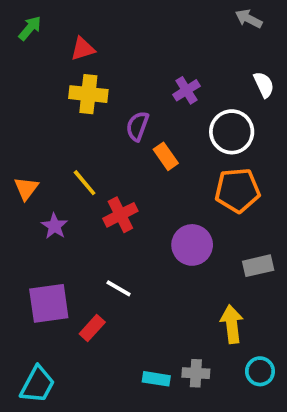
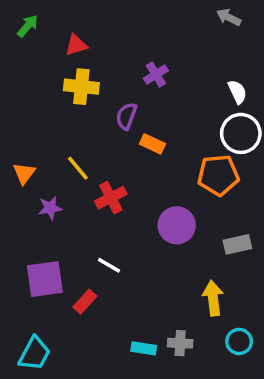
white semicircle: (264, 85) -> (237, 92), moved
purple cross: (186, 90) -> (156, 74), moved
white circle: (232, 132) -> (241, 133), moved
orange rectangle: (166, 156) -> (152, 144), turned -30
purple star: (54, 226) -> (50, 208), turned 30

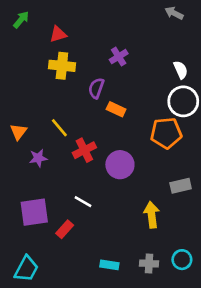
purple circle: (177, 225) -> (120, 165), moved
yellow arrow: (213, 298) -> (152, 215), moved
gray cross: (180, 343) -> (149, 264), moved

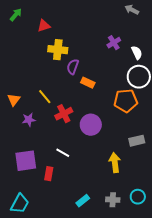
purple cross: (119, 57) -> (114, 43), moved
yellow cross: (62, 66) -> (58, 50), moved
red rectangle: (65, 229) -> (49, 174), turned -32
cyan rectangle: (109, 265) -> (83, 201), turned -48

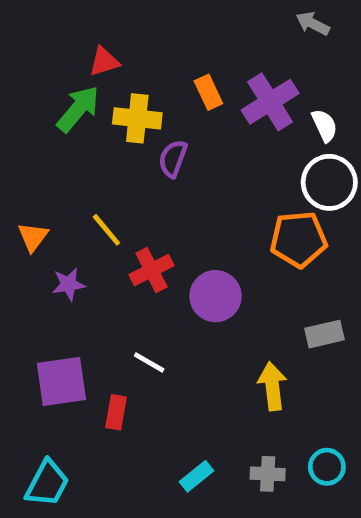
green arrow: (16, 15) -> (78, 109), moved, size x1.5
purple cross: (114, 43) -> (270, 102), size x1.6
orange rectangle: (88, 83) -> (208, 92), moved, turned 40

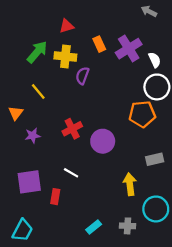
red triangle: (104, 61) -> (67, 26), moved
yellow line: (106, 230) -> (38, 91), moved
cyan circle: (327, 467) -> (156, 209), moved, size x1.5

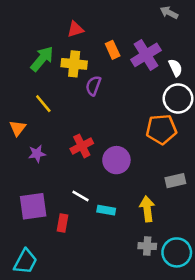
cyan circle: (156, 209) -> (177, 252), moved
gray cross: (128, 226) -> (147, 246), moved
cyan rectangle: (94, 227) -> (106, 210), moved, turned 49

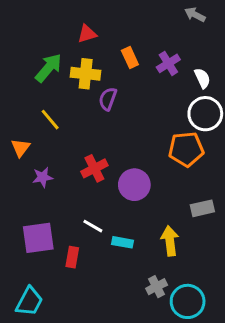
purple cross: (146, 55) -> (168, 63), size x0.7
gray cross: (147, 246) -> (157, 287), moved, turned -30
cyan circle: (177, 252) -> (188, 301), moved

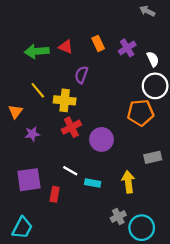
red triangle: (87, 34) -> (66, 47), moved, turned 40
green arrow: (49, 68) -> (37, 51), turned -135
yellow cross: (86, 74) -> (65, 100), moved

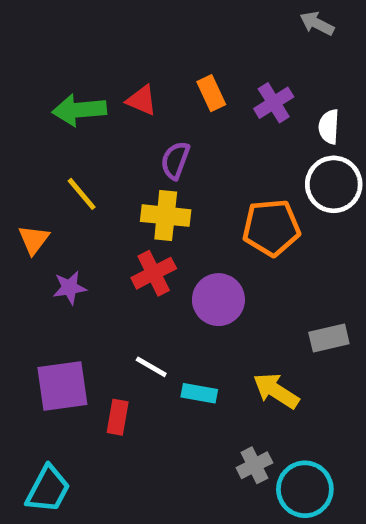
white semicircle: (153, 59) -> (329, 127), turned -152
yellow cross: (65, 100) -> (166, 216), moved
orange pentagon: (141, 113) -> (271, 228), moved
yellow arrow: (128, 182) -> (276, 391), turned -50

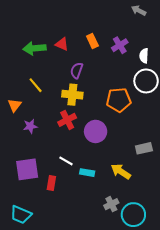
cyan trapezoid: (48, 489) -> (21, 215), turned 85

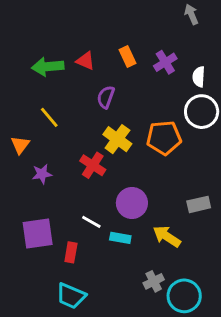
gray arrow: (139, 10) -> (191, 14), turned 40
yellow cross: (72, 95) -> (117, 139), moved, turned 30
red cross: (67, 120) -> (93, 165), turned -30
purple circle: (96, 131) -> (132, 203), moved
cyan trapezoid: (21, 215) -> (71, 296), moved

